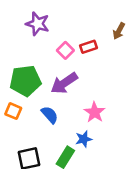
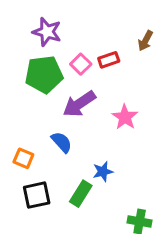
green pentagon: (25, 81) -> (44, 74), moved
orange square: (13, 111) -> (23, 158), moved
pink star: (95, 112) -> (125, 117), moved

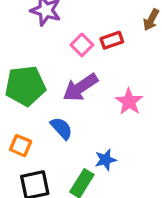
green pentagon: (44, 74) -> (25, 86), moved

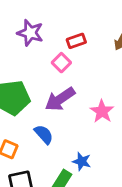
red rectangle: (112, 40) -> (76, 41), moved
blue star: (106, 160) -> (82, 161), turned 30

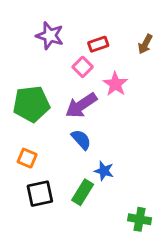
pink star: (102, 111) -> (115, 84), moved
blue semicircle: (44, 134) -> (81, 140), moved

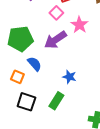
blue semicircle: (81, 140) -> (34, 64), moved
blue star: (104, 171) -> (69, 77), moved
black square: (40, 194) -> (26, 102), turned 30

